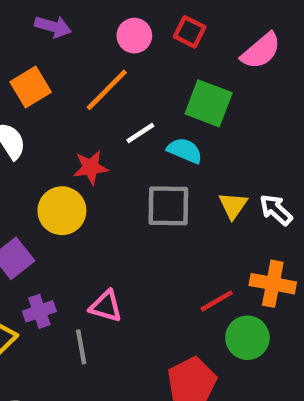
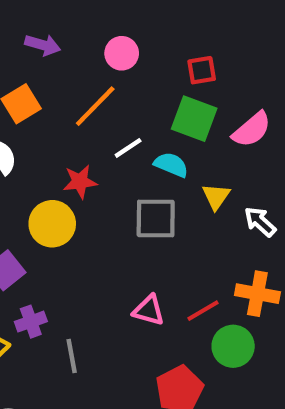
red square: (190, 32) -> (202, 70), moved, turned -36
pink semicircle: (261, 51) -> (252, 129), moved
yellow triangle: (233, 205) -> (216, 196), moved
pink triangle: (106, 306) -> (149, 310), moved

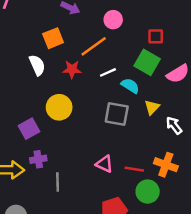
red star: (80, 182) -> (72, 69), moved
red line: (203, 311) -> (134, 169), turned 30

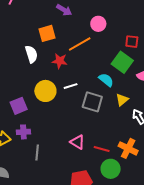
white line: (108, 72) -> (71, 86), moved

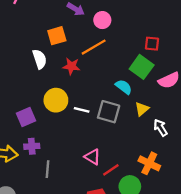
pink circle: (98, 24) -> (102, 20), moved
white line: (71, 86) -> (82, 110), moved, turned 32
red line: (102, 149) -> (111, 170), moved, turned -49

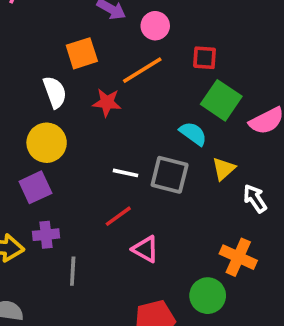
red square: (152, 44) -> (205, 58), moved
yellow circle: (56, 100) -> (47, 143), moved
red line: (111, 170) -> (118, 216), moved

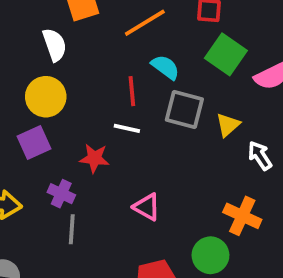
red star: (107, 102) -> (94, 158), moved
cyan semicircle: (193, 134) -> (165, 67), moved
gray square: (170, 175) -> (184, 110), moved
red line: (118, 216) -> (132, 91), moved, turned -60
purple cross: (46, 235) -> (61, 194), moved, turned 30

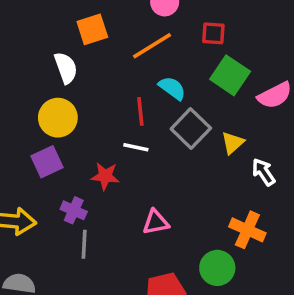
gray square: (184, 110) -> (191, 129), turned 30
pink triangle: (147, 207) -> (156, 222), turned -40

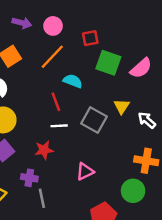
gray square: (191, 129) -> (94, 120), moved

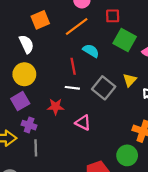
pink triangle: (85, 172) -> (83, 123), moved, turned 42
purple cross: (29, 178) -> (29, 125), moved
gray line: (42, 198) -> (36, 148), moved

